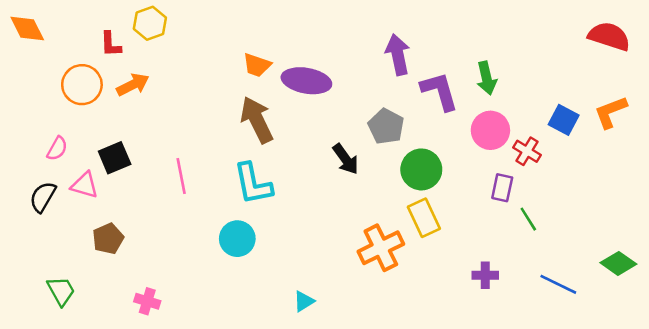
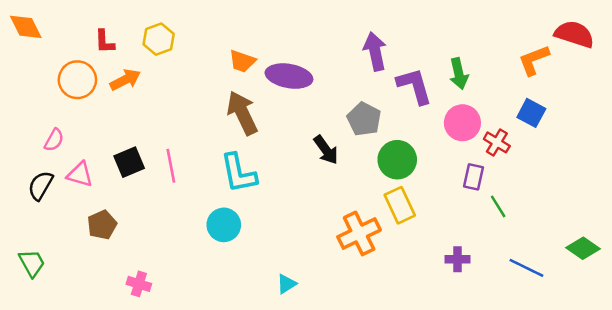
yellow hexagon: (150, 23) -> (159, 39), moved
orange L-shape: (611, 112) -> (534, 60), moved
black square: (115, 158) -> (129, 162), moved
green trapezoid: (61, 291) -> (32, 263), moved

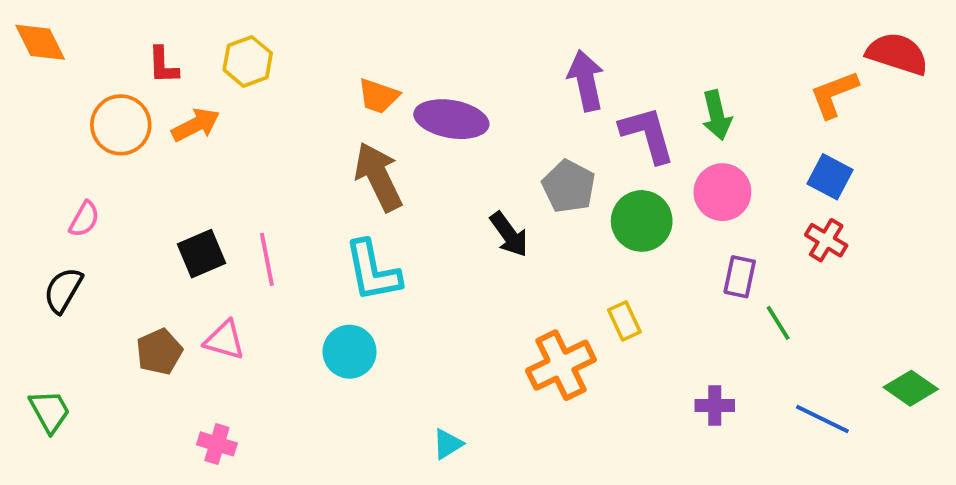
red cross: (497, 142) -> (826, 240), moved
green circle: (397, 160) -> (642, 221), moved
pink triangle: (80, 174) -> (225, 340), moved
yellow rectangle: (400, 205) -> (624, 321), size x0.7

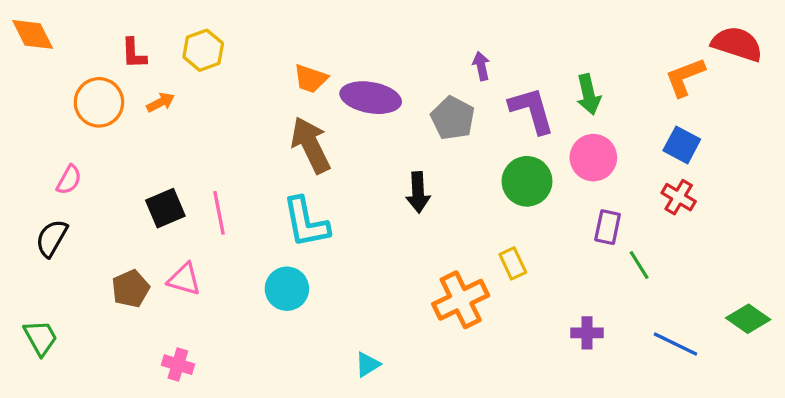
purple arrow: (586, 81) -> (481, 66), size x0.6
orange arrow: (196, 125) -> (161, 102), size x0.7
gray pentagon: (569, 186) -> (453, 118), moved
black arrow: (509, 234) -> (418, 192), turned 33

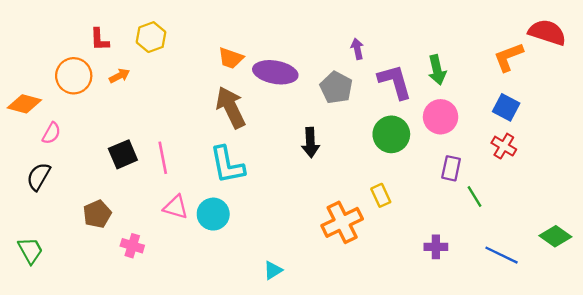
orange diamond: (33, 34) -> (24, 104), moved, turned -48
pink triangle: (184, 279) -> (176, 207), moved
pink cross: (178, 365) -> (132, 246), moved

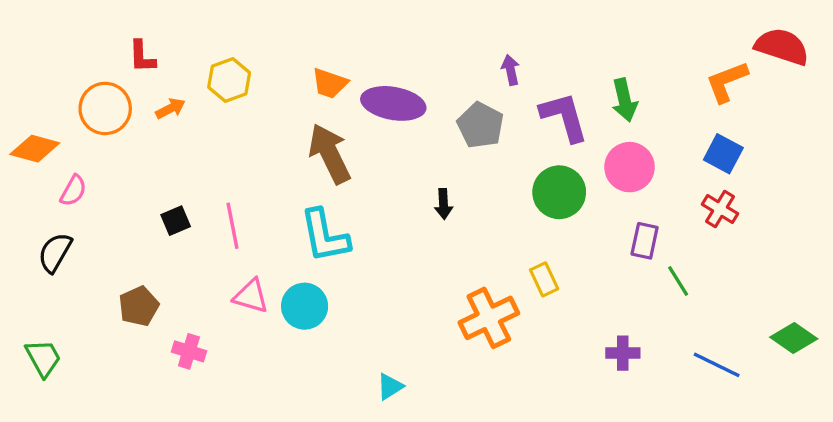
yellow hexagon: (151, 37) -> (229, 80), moved
black arrow: (310, 143) -> (444, 204), size x0.7
black square: (123, 154) -> (176, 221), size x0.7

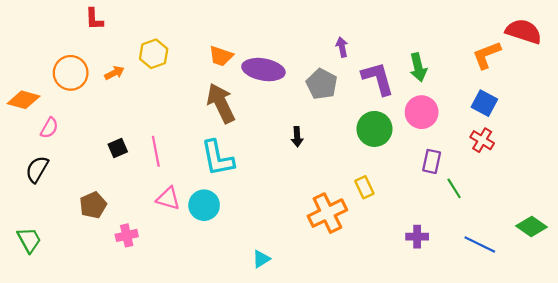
red L-shape: (142, 57) -> (94, 19), moved
pink cross: (189, 351) -> (127, 235), turned -30

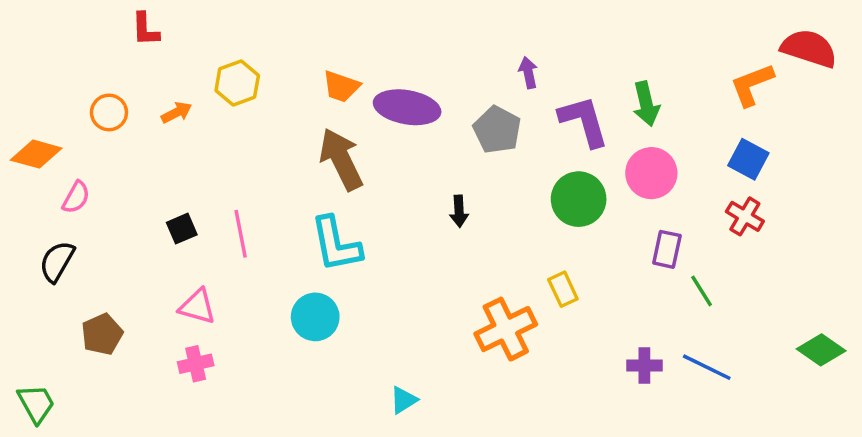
orange circle: (71, 73) -> (109, 112), size x0.7
pink triangle: (168, 198) -> (197, 307), moved
brown pentagon: (93, 205) -> (102, 334), moved
green trapezoid: (29, 240) -> (36, 404), moved
blue line: (480, 244) -> (707, 367), moved

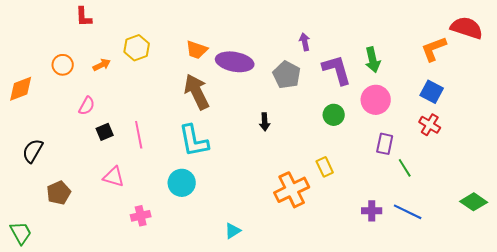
orange diamond: (36, 154) -> (21, 89), turned -36
pink semicircle: (76, 197) -> (87, 106), moved
green circle: (579, 199) -> (334, 115), size x0.7
pink cross: (196, 364) -> (141, 216), moved

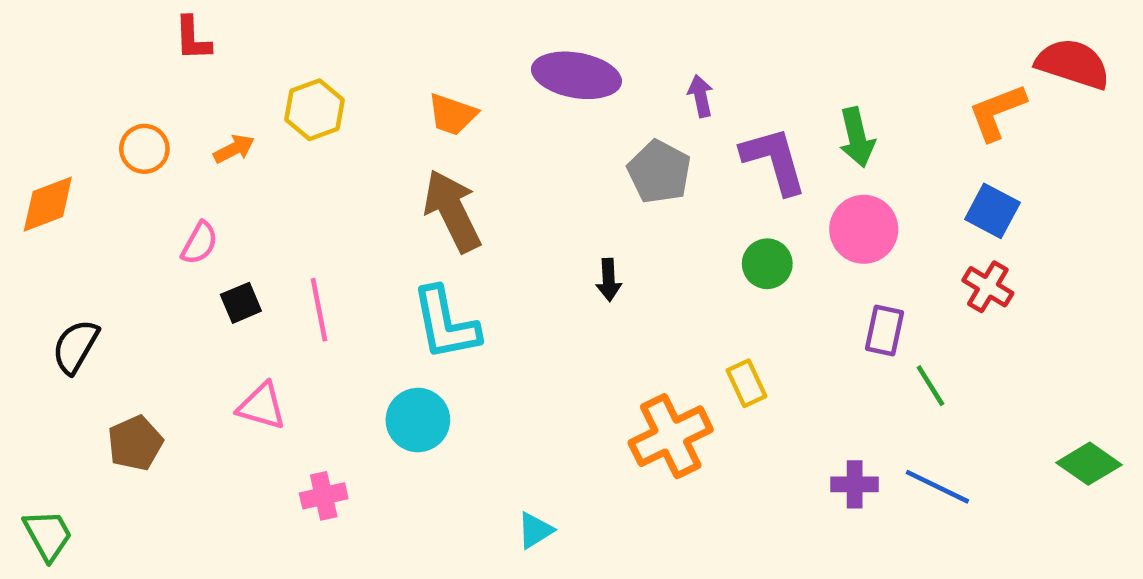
purple ellipse: (235, 62) -> (576, 75), moved

